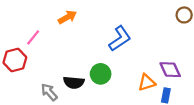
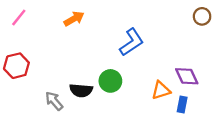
pink line: (33, 37) -> (19, 18), moved

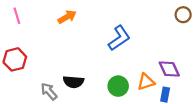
pink line: (19, 18) -> (17, 16), turned -56
green circle: (110, 81) -> (118, 86), moved

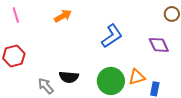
purple diamond: (169, 69) -> (159, 45), moved
green circle: (118, 86) -> (111, 81), size x1.4

